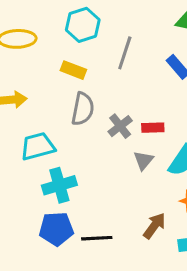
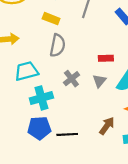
gray cross: (120, 126) -> (71, 79), moved

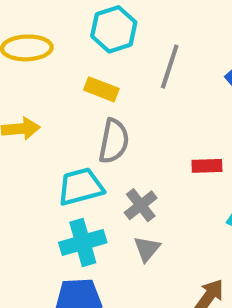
cyan trapezoid: (26, 71) -> (81, 187), moved
gray triangle: (99, 81) -> (147, 249), moved

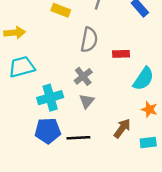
gray semicircle: (114, 141) -> (89, 40), moved
cyan trapezoid: (81, 187) -> (22, 67), moved

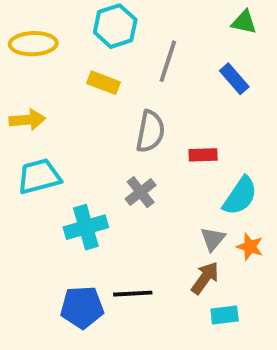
gray triangle: (87, 101) -> (213, 239), moved
blue pentagon: (48, 131) -> (82, 307), moved
cyan rectangle: (148, 143) -> (225, 315), moved

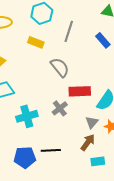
gray semicircle: (150, 132) -> (60, 67), turned -50
red rectangle: (203, 155) -> (80, 91), moved, size x1.5
gray cross: (141, 192) -> (60, 108), moved

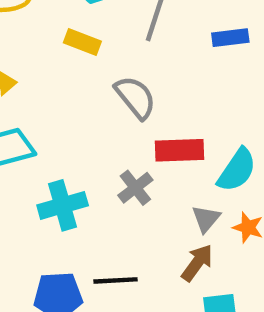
blue rectangle: (103, 40) -> (230, 38), turned -56

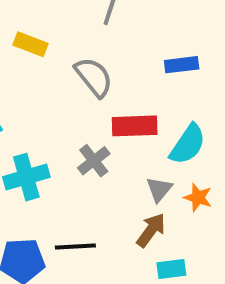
blue rectangle: (230, 38) -> (182, 65), moved
yellow rectangle: (82, 42) -> (30, 44), moved

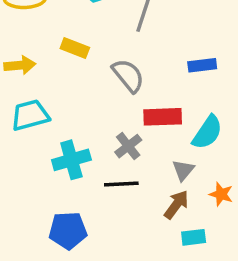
orange star: (198, 197) -> (221, 194), moved
black line: (75, 246) -> (121, 184), moved

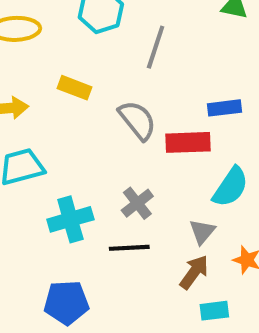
red rectangle: (163, 117) -> (188, 142), moved

